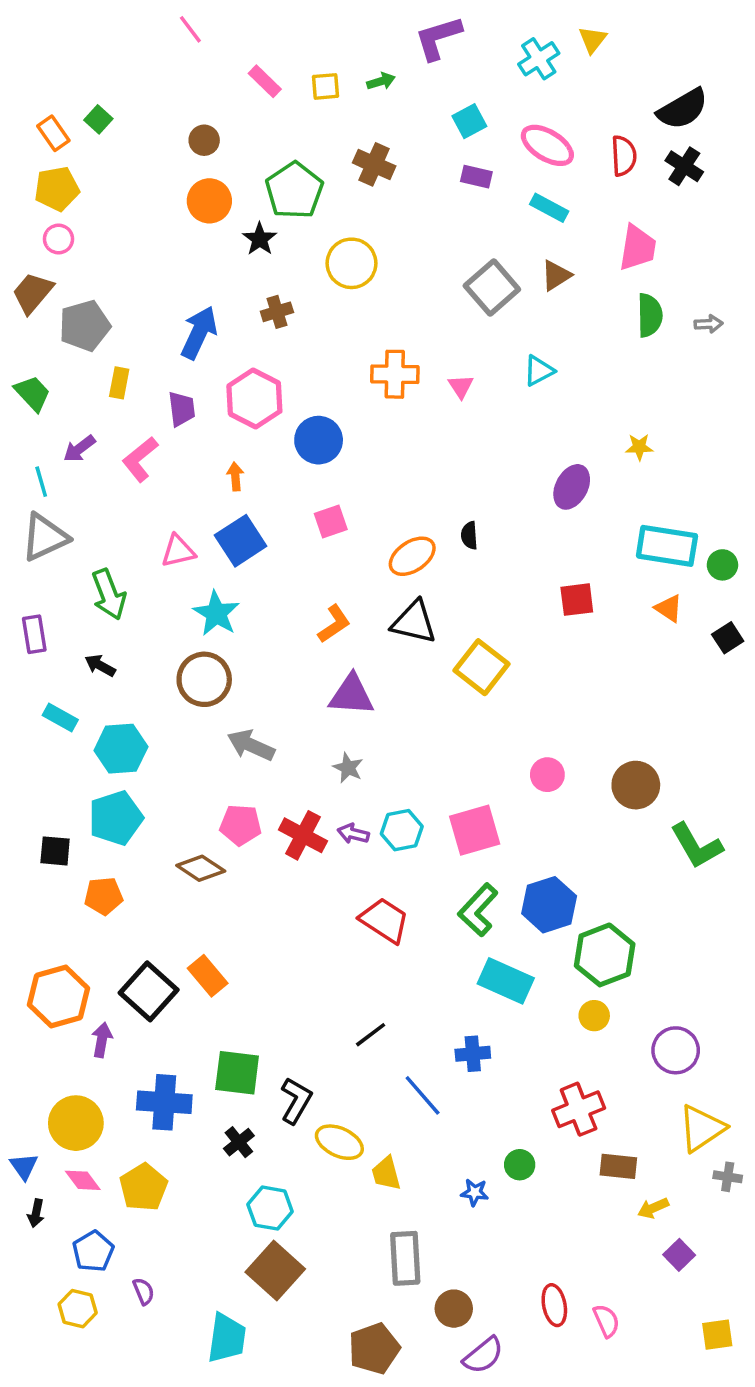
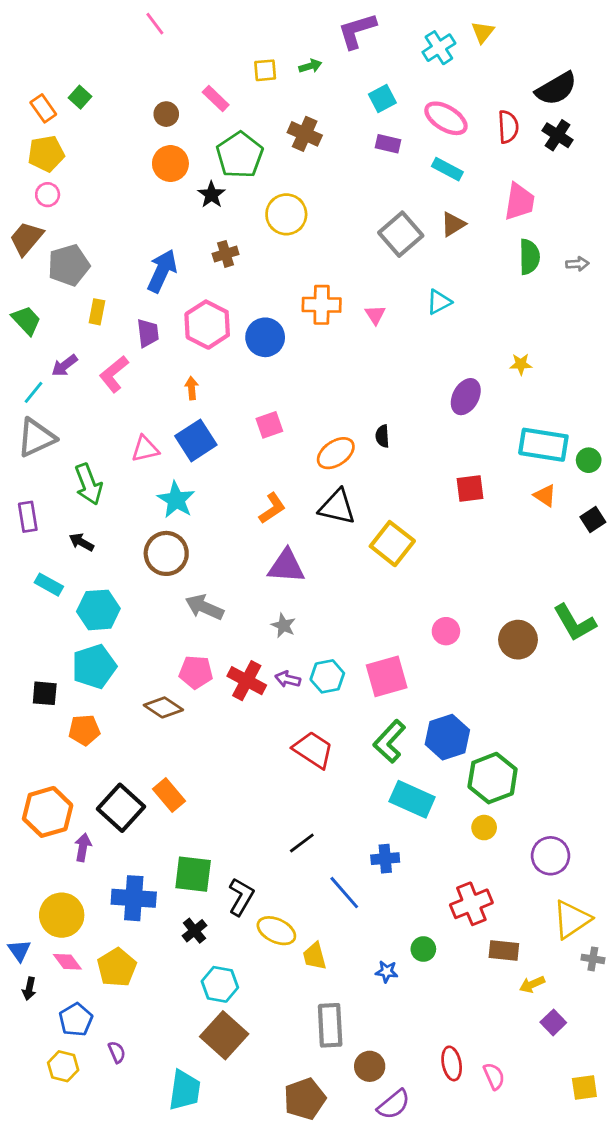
pink rectangle: (265, 81) -> (216, 99), moved
blue circle: (319, 440) -> (265, 337), moved
cyan line: (41, 482) -> (33, 392), turned 55
green L-shape: (696, 846) -> (575, 623), moved

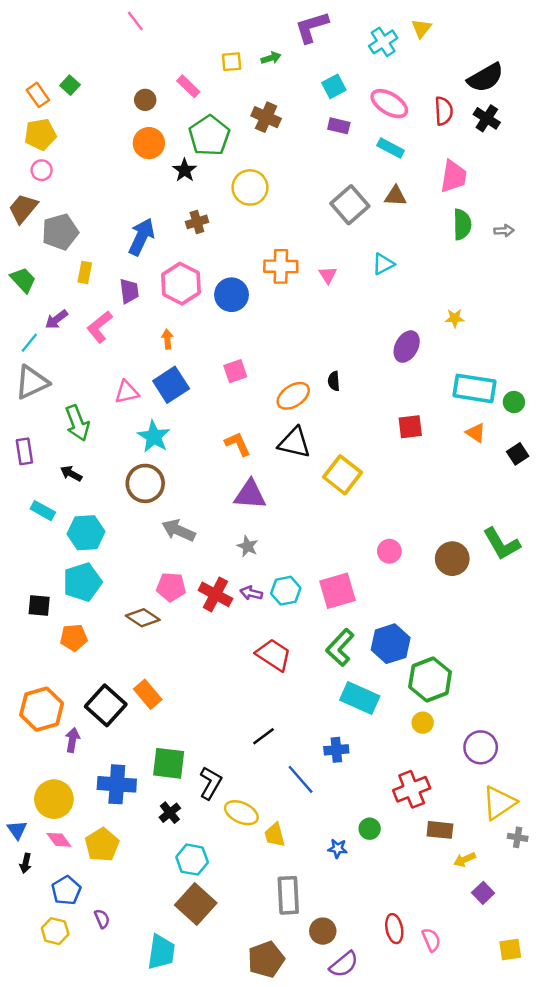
brown triangle: (453, 224) -> (396, 196), turned 35
orange L-shape: (272, 508) -> (238, 444), turned -80

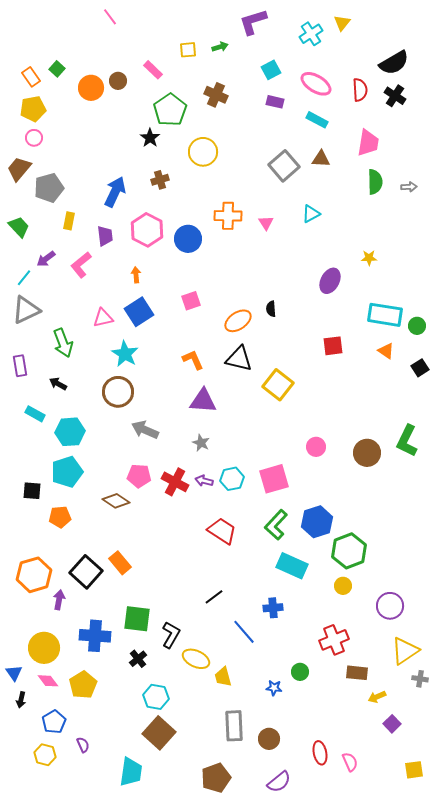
orange circle: (149, 143) -> (91, 88), moved
green L-shape: (502, 544) -> (407, 441), turned 56
brown circle: (323, 931) -> (269, 739), moved

